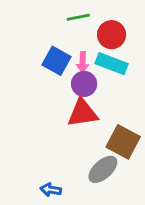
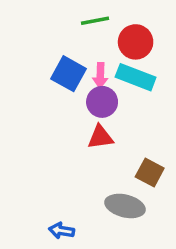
red triangle: (83, 113) -> (100, 137), size x0.7
brown square: (123, 142) -> (150, 172), size x0.7
gray ellipse: (103, 169) -> (125, 206), turned 56

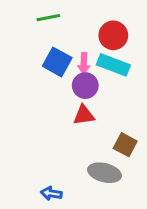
green line: (95, 21) -> (48, 18), moved

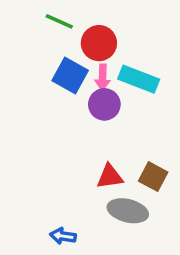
green line: (48, 18) -> (59, 21), turned 35
red circle: (113, 35) -> (99, 43), moved
red triangle: (84, 115) -> (110, 177), moved

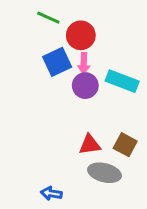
blue square: (70, 76) -> (57, 62), turned 36
cyan rectangle: (139, 79) -> (122, 81), moved

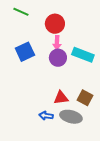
green line: (48, 18) -> (21, 12), moved
blue square: (57, 62) -> (25, 52), moved
blue arrow: (51, 193) -> (46, 116), moved

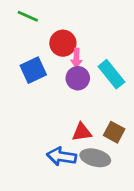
red circle: (55, 24) -> (63, 43), moved
cyan rectangle: (83, 55) -> (111, 74), turned 30
blue arrow: (46, 116) -> (62, 156), size x1.5

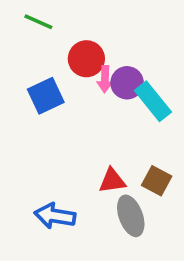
purple circle: (78, 78) -> (127, 83), moved
blue arrow: (62, 156) -> (55, 216), moved
gray ellipse: (95, 158) -> (131, 216), turned 56

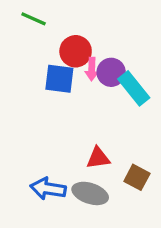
blue square: (46, 96) -> (59, 79), moved, turned 32
brown square: (157, 181) -> (137, 177), moved
gray ellipse: (131, 216) -> (90, 193), moved, turned -52

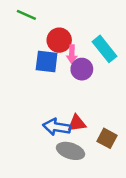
purple circle: (111, 72) -> (82, 69), moved
cyan rectangle: (134, 88) -> (104, 49), moved
blue arrow: (48, 189) -> (57, 127), moved

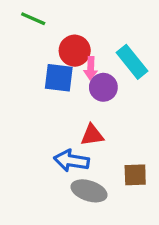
red triangle: (77, 123) -> (92, 135), moved
brown square: (107, 138) -> (135, 175), turned -30

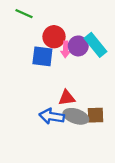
purple circle: (103, 87) -> (78, 46), moved
brown square: (135, 175) -> (96, 115), moved
gray ellipse: (89, 191) -> (76, 116), moved

